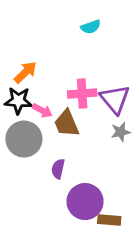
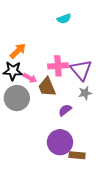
purple semicircle: (58, 169) -> (65, 110), moved, turned 40

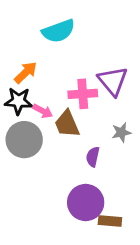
cyan semicircle: (64, 19) -> (58, 31), moved, size x1.6
purple triangle: (81, 70) -> (113, 81), moved
purple semicircle: (65, 110) -> (93, 157), turned -40

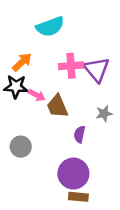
pink cross: (83, 94) -> (71, 66), moved
gray circle: (24, 140) -> (21, 147), moved, size x0.7
brown rectangle: (110, 221) -> (78, 197), moved

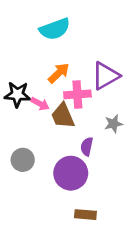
orange arrow: (22, 62) -> (59, 73), moved
pink cross: (71, 66) -> (77, 94), moved
purple triangle: (97, 69) -> (105, 76), turned 40
purple circle: (73, 174) -> (71, 173), moved

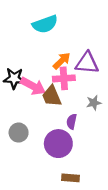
orange arrow: (59, 73) -> (62, 61), moved
purple triangle: (105, 76) -> (87, 63), turned 35
pink arrow: (40, 104) -> (33, 86), size x1.6

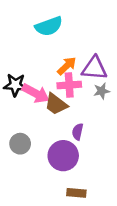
brown trapezoid: (52, 96) -> (56, 104), turned -30
gray star: (94, 103) -> (102, 91), moved

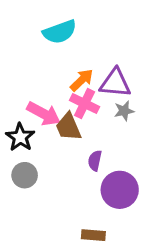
black star: (15, 85) -> (20, 137), moved, turned 30
pink cross: (69, 85) -> (85, 104), turned 30
brown trapezoid: (56, 104) -> (68, 127), turned 30
purple circle: (63, 156) -> (120, 190), moved

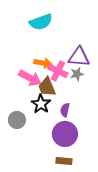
orange arrow: (82, 80) -> (43, 63), moved, turned 54
gray star: (124, 111) -> (77, 74), moved
black star: (20, 137) -> (41, 104), moved
purple circle: (120, 190) -> (65, 134), moved

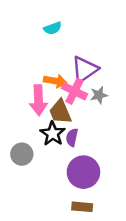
cyan semicircle: (41, 22) -> (53, 28), size x0.6
purple triangle: (79, 57) -> (85, 69), moved, turned -40
pink arrow: (30, 78) -> (39, 100), turned 60
purple semicircle: (65, 110) -> (72, 137), moved

